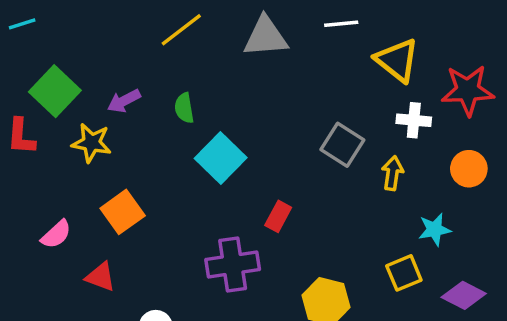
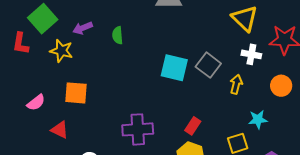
cyan square: (221, 158) -> (174, 68), moved, turned -36
orange square: (123, 212) -> (76, 93), turned 35
red rectangle: (278, 216) -> (193, 126), moved

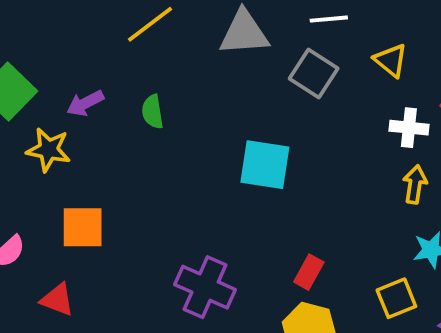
yellow triangle: (245, 18) -> (391, 60), size x0.7
gray square: (208, 65) -> (314, 74), moved
yellow arrow: (236, 84) -> (415, 184), moved
purple cross: (138, 129) -> (205, 287), turned 32

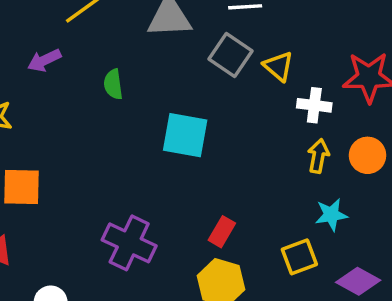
yellow triangle: (391, 60) -> (279, 66), moved
purple arrow: (85, 103) -> (44, 60), moved
green semicircle: (152, 112) -> (113, 84), moved

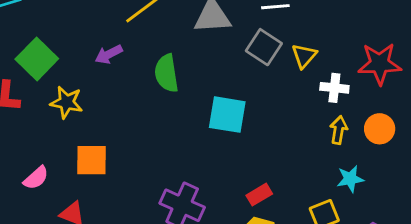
yellow triangle: (279, 66) -> (304, 56), turned 32
green semicircle: (113, 84) -> (167, 73), size x1.5
red rectangle: (222, 232) -> (259, 195), turned 30

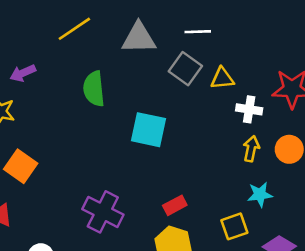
purple arrow: (109, 54) -> (23, 73), moved
yellow triangle: (304, 56) -> (222, 78), turned 40
orange square: (91, 160) -> (21, 166), turned 32

